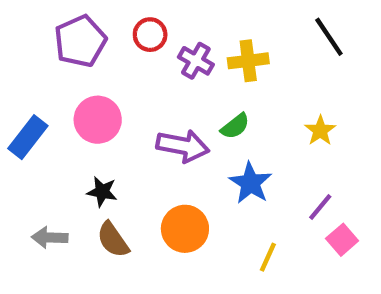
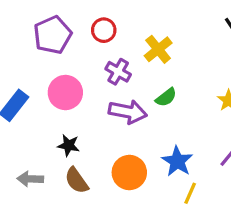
purple cross: (196, 61) -> (118, 72), moved
yellow cross: (248, 61) -> (158, 49), moved, turned -32
blue star: (250, 183) -> (177, 161), moved

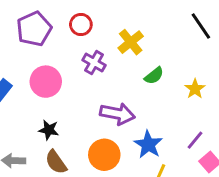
green semicircle: (166, 97) -> (154, 76), moved
purple arrow: (128, 112) -> (117, 114), moved

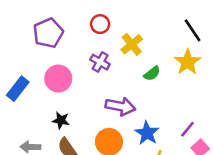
red circle: (81, 25) -> (100, 24), moved
yellow star: (195, 89) -> (187, 62), moved, size x1.5

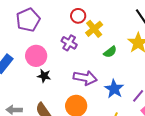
red circle: (100, 24) -> (78, 16), moved
black star: (61, 120) -> (44, 76), moved
blue star: (147, 133) -> (114, 89), moved

